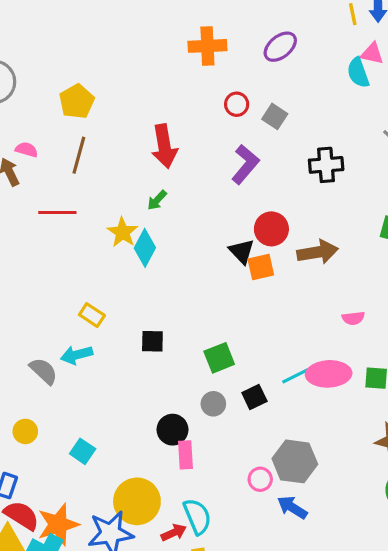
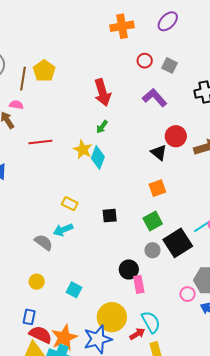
brown line: (79, 155) -> (23, 79), moved
purple L-shape: (245, 164) -> (155, 98), turned -75
orange square: (261, 267) -> (157, 188), moved
black square: (254, 397) -> (178, 243), size x1.8

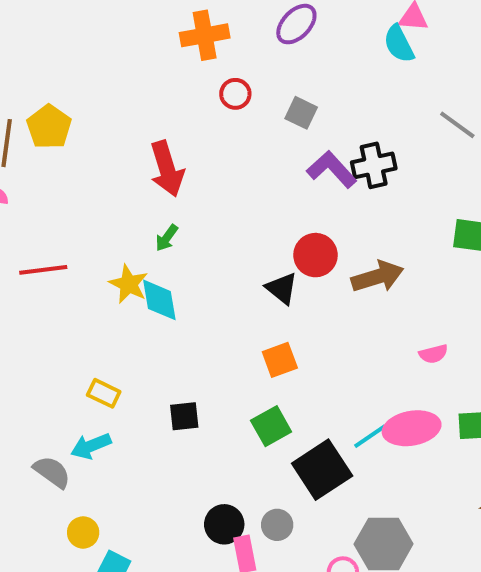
red circle: (145, 61) -> (235, 94), moved
purple L-shape: (155, 98) -> (332, 169), moved
cyan diamond: (98, 158) -> (159, 300), turned -30
gray circle: (152, 250) -> (277, 525), moved
yellow circle: (37, 282) -> (83, 532), moved

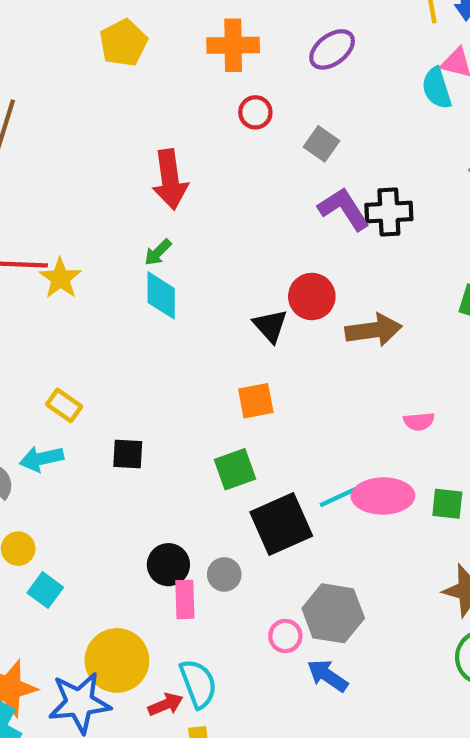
yellow pentagon: (49, 127) -> (123, 43), moved
yellow star: (129, 284) -> (60, 278), moved
cyan diamond: (159, 300) -> (161, 295), moved
black square: (184, 416) -> (128, 454), moved

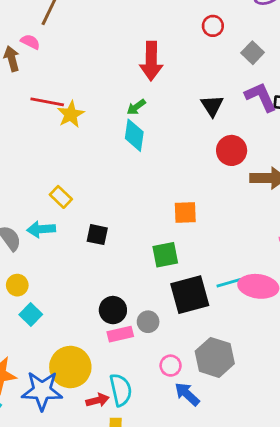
black triangle: (270, 326) -> (212, 106), moved
pink rectangle: (185, 599) -> (120, 334), turned 70
pink circle: (285, 636) -> (171, 366), moved
blue arrow: (328, 676) -> (187, 394), moved

